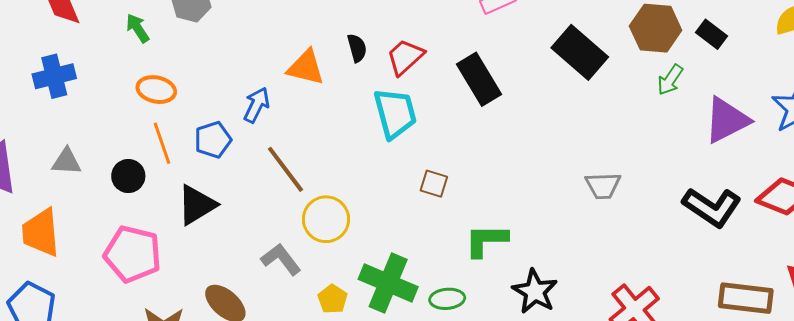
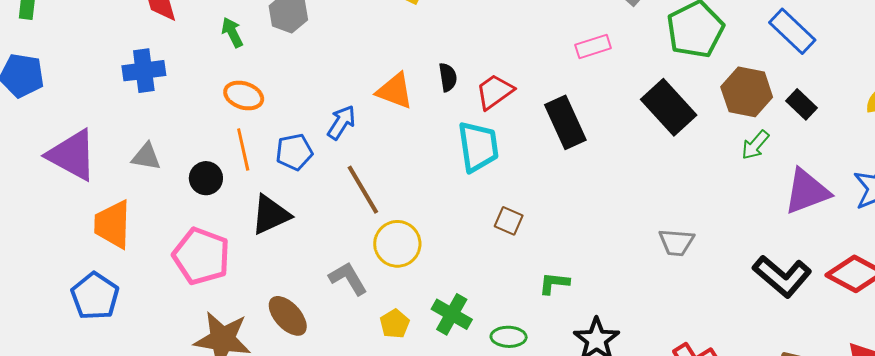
green L-shape: (486, 240) -> (554, 283), size x0.7
green cross: (388, 283) -> (452, 314), size x0.7

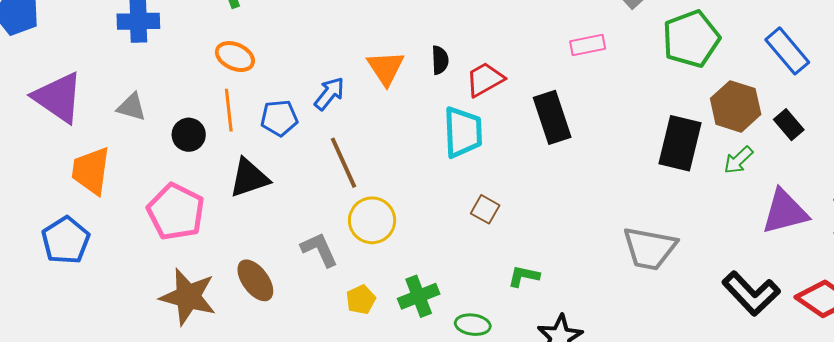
orange triangle: (395, 91) -> (386, 68), turned 30
black rectangle: (669, 107) -> (680, 143), moved, turned 50
gray trapezoid: (676, 242) -> (650, 248), size x1.5
green cross: (452, 314) -> (419, 296), turned 33

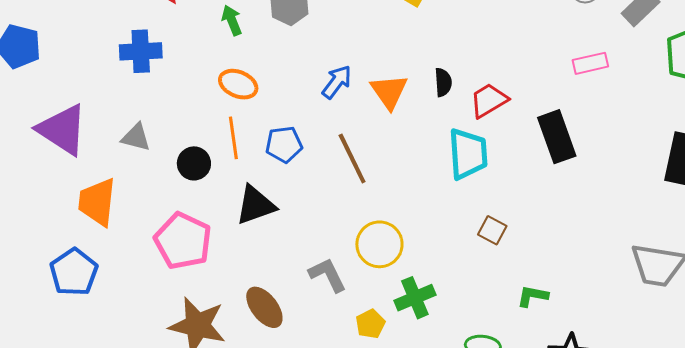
blue arrow: (329, 94) -> (337, 82), moved
brown line: (343, 163) -> (352, 159), moved
green cross: (419, 296) -> (415, 298), moved

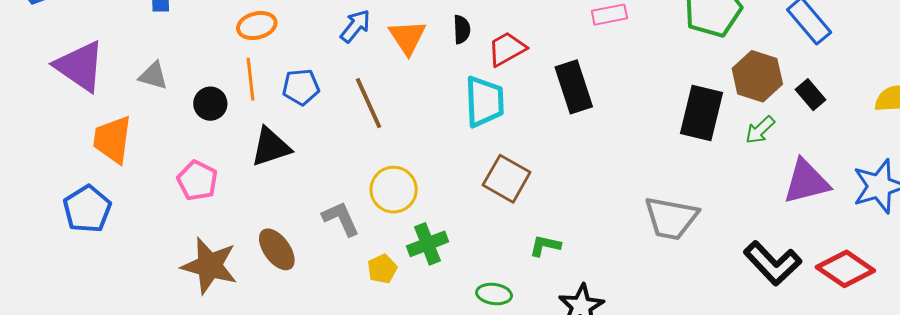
orange ellipse: (238, 84) -> (257, 26), turned -39
brown square: (492, 230) -> (507, 179), size x1.6
pink pentagon: (183, 241) -> (197, 181), size x0.7

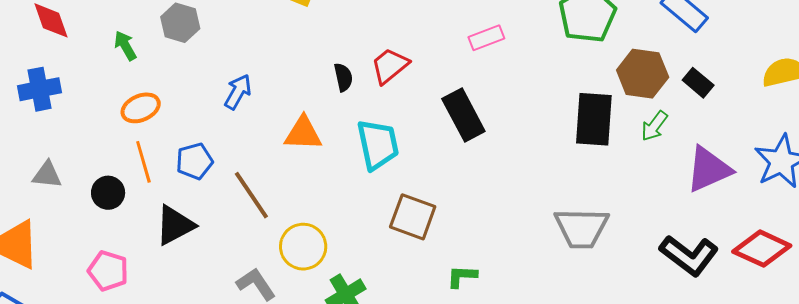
orange triangle: (407, 37) -> (303, 133), moved, turned -45
red trapezoid: (507, 49) -> (390, 66), moved
brown line: (368, 103) -> (251, 195), moved

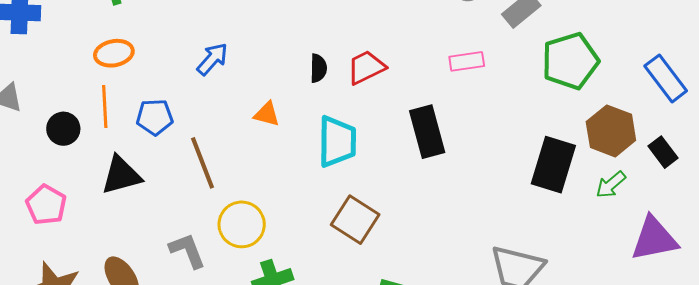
orange triangle: (303, 133) -> (267, 114), size x0.7

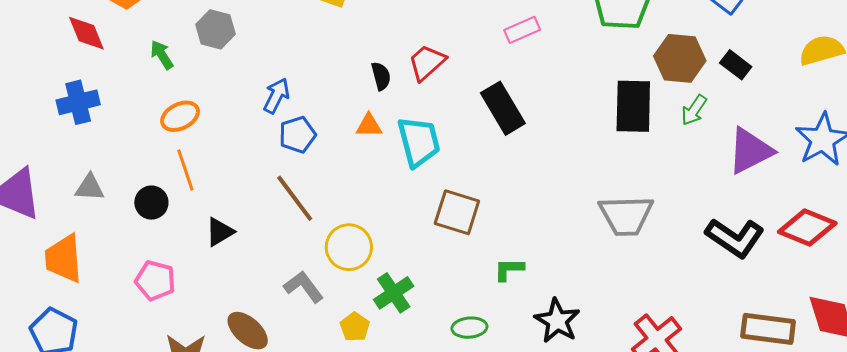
orange triangle: (267, 114) -> (369, 126), moved
blue pentagon: (155, 117) -> (297, 135), moved
black triangle: (121, 175) -> (220, 232), size x0.7

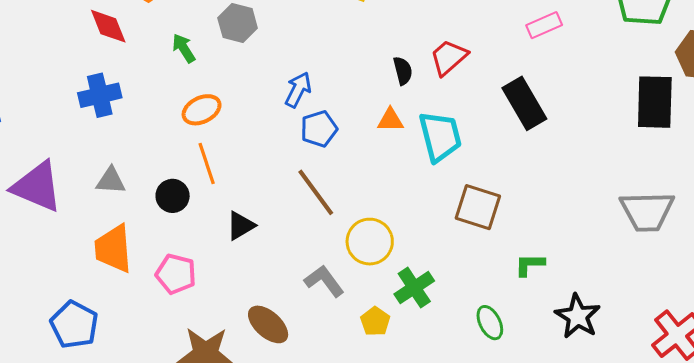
orange trapezoid: (64, 259) -> (113, 249), moved
green ellipse: (469, 328) -> (490, 323), turned 68

